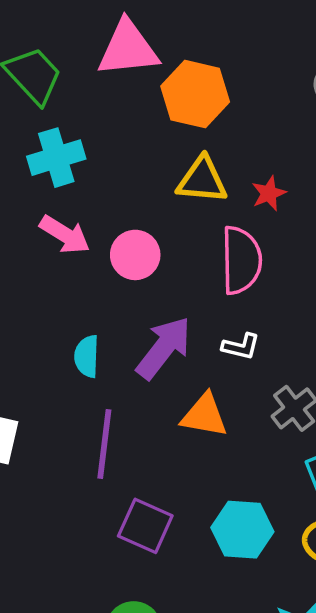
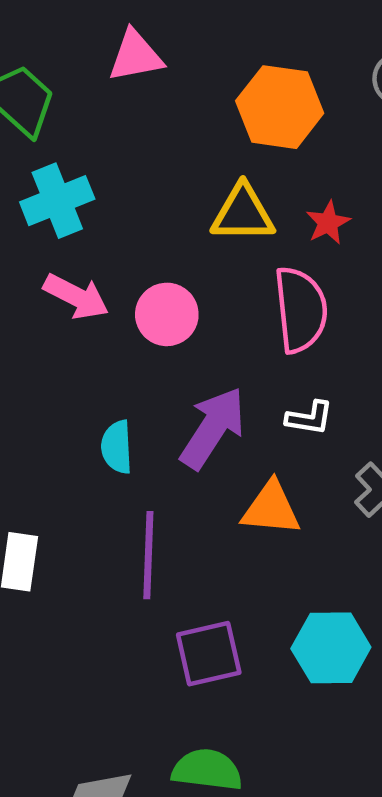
pink triangle: (128, 49) -> (136, 56), size x0.7
orange hexagon: (195, 94) -> (280, 107), moved
purple square: (145, 526) -> (209, 654), turned -32

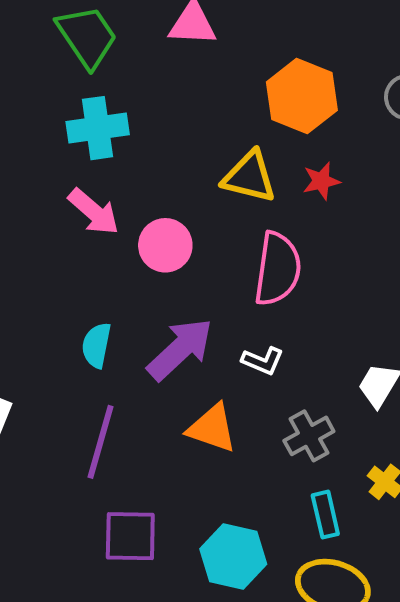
red star: (328, 223) -> (321, 181), moved

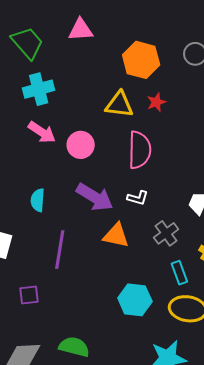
cyan semicircle: (96, 345) -> (38, 200), moved
purple arrow: (180, 349) -> (95, 197), turned 81
purple square: (130, 536) -> (29, 295), moved, size x0.7

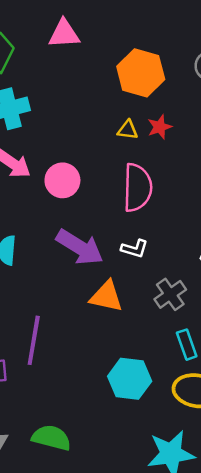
yellow triangle: (119, 105) -> (128, 130), moved, size x0.6
purple line: (60, 250) -> (34, 340), moved

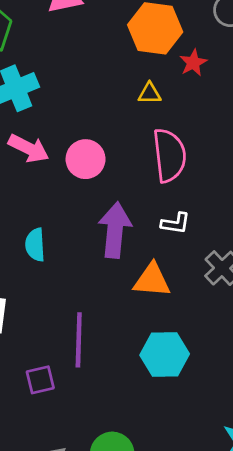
red star: (160, 127) -> (193, 63), moved
purple arrow: (80, 247) -> (115, 230), turned -108
cyan hexagon: (130, 379) -> (165, 355), moved

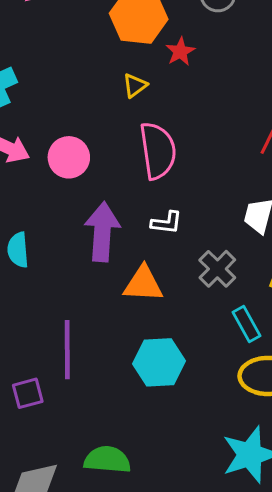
yellow triangle: (150, 93) -> (135, 85), turned -35

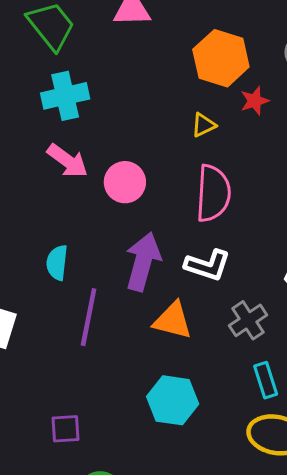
white L-shape: (167, 223) -> (208, 265), size x1.4
purple line: (67, 350) -> (89, 317), moved
purple square: (28, 393) -> (66, 429), moved

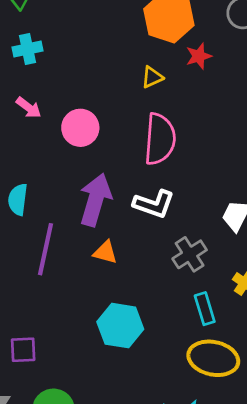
cyan cross: (65, 96) -> (28, 49), size x0.7
pink arrow: (67, 161) -> (29, 108), size x0.7
orange triangle: (173, 321) -> (105, 252), moved, size x0.7

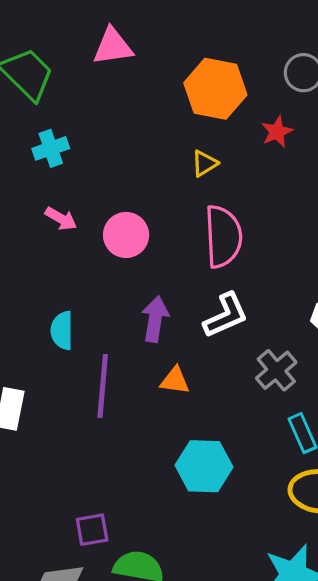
red star: (199, 56) -> (277, 132), moved
purple arrow: (95, 200) -> (155, 319), size x0.7
white L-shape: (154, 204) -> (226, 315), turned -36
purple square: (23, 350) -> (92, 530), moved

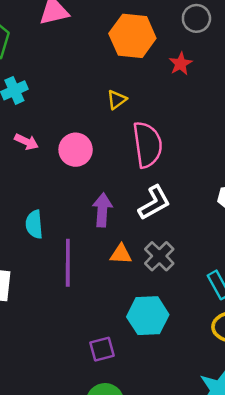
yellow triangle: (205, 163) -> (117, 100), moved
gray cross: (276, 370) -> (159, 256), moved
purple square: (92, 530) -> (102, 349), moved

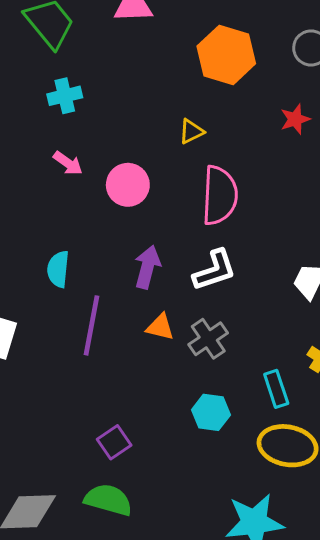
red star: (181, 64) -> (295, 119), moved
cyan hexagon: (148, 316) -> (211, 412), moved, size x0.7
purple square: (102, 349) -> (114, 442), turned -30

